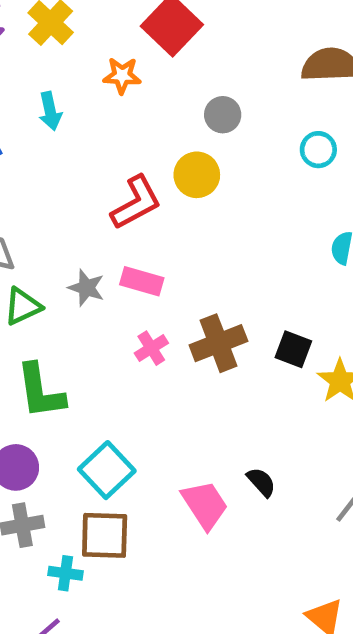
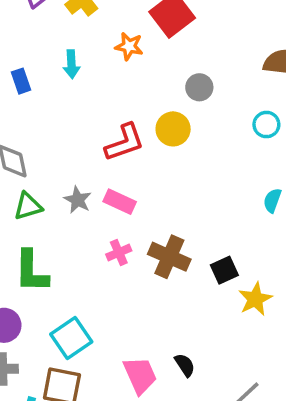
brown cross: (218, 343) -> (169, 257), turned 36
black square: (293, 349) -> (224, 270), turned 36

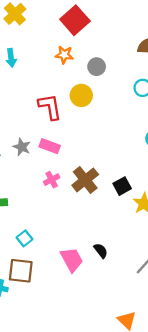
orange star: (129, 46) -> (64, 55), moved
red L-shape: (125, 142) -> (50, 107), turned -76
brown cross: (169, 257) -> (85, 180), turned 32
cyan square: (71, 338) -> (24, 238), size x0.6

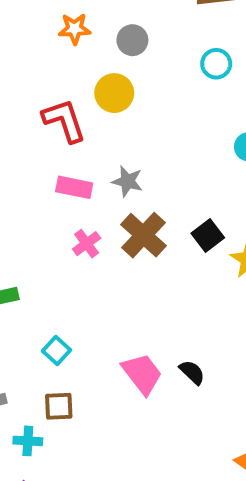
gray star: (22, 147) -> (127, 181), moved
black semicircle: (101, 251) -> (192, 372), moved
brown square: (21, 271) -> (59, 406), size x0.7

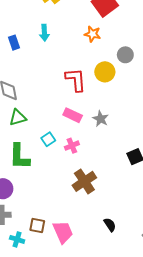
gray circle: (132, 40) -> (125, 55), moved
brown cross: (143, 235) -> (84, 181), moved
cyan square: (56, 350) -> (48, 139), moved
pink trapezoid: (142, 374) -> (63, 232), moved

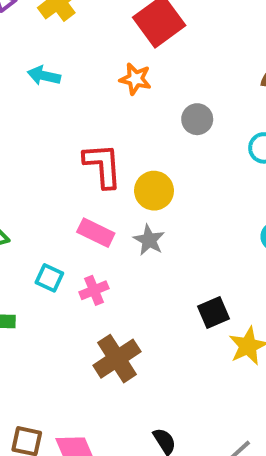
cyan arrow: (44, 33) -> (44, 76), turned 105
yellow circle: (105, 72) -> (154, 191), moved
cyan square: (48, 139) -> (49, 278), turned -32

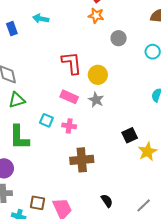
orange star: (135, 79) -> (96, 16), moved
pink cross: (94, 290) -> (69, 126), turned 32
brown cross: (117, 359) -> (82, 160), turned 30

